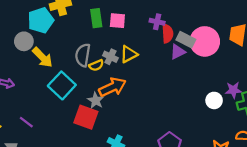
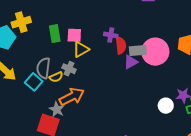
gray rectangle: (186, 40) -> (138, 51), turned -30
yellow triangle: (129, 54) -> (81, 49), moved
cyan square: (62, 85) -> (34, 82), moved, size x0.7

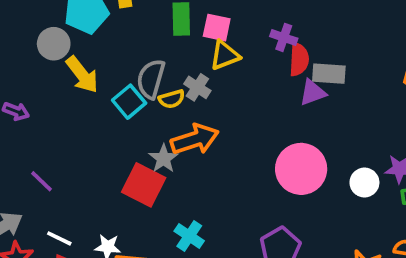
pink circle: (155, 52) -> (301, 169), moved

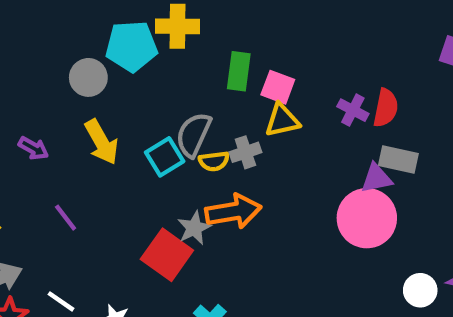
red semicircle: (299, 59) -> (386, 108), moved
yellow arrow: (82, 75) -> (102, 142), moved
gray cross: (197, 87) -> (245, 152), turned 30
pink circle: (301, 169) -> (367, 218), moved
purple line: (41, 181) -> (66, 218), moved

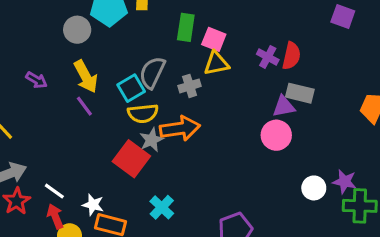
yellow semicircle: (214, 161) -> (143, 113), moved, size x1.4
purple line: (66, 218) -> (84, 106), moved
pink circle: (367, 218) -> (276, 135), size x0.7

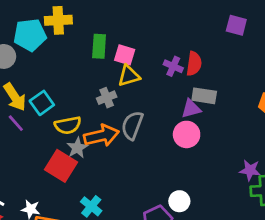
gray semicircle: (152, 72) -> (132, 125), moved
cyan square: (131, 88) -> (42, 103), moved
white circle: (314, 188) -> (179, 201), moved

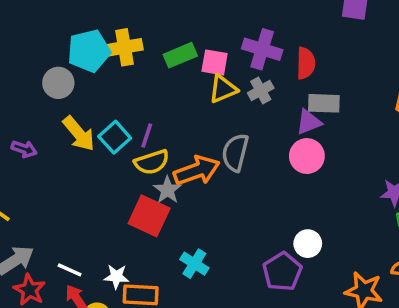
yellow cross: (58, 20) -> (124, 47), moved
green rectangle: (99, 46) -> (180, 55), turned 70
purple cross: (173, 66) -> (262, 49), moved, size x1.5
gray cross: (107, 98) -> (261, 90), moved
purple line: (16, 123) -> (147, 136), moved, turned 66

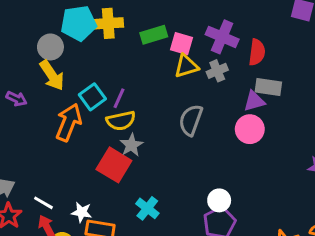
yellow arrow: (79, 134) -> (52, 75), moved
orange arrow: (197, 171) -> (69, 122), moved, turned -54
white circle: (308, 244) -> (219, 200), moved

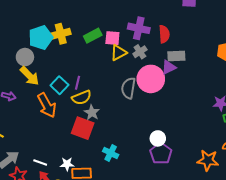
orange arrow: (69, 122) -> (47, 105), turned 140
pink circle: (250, 129) -> (151, 79), moved, size x1.4

